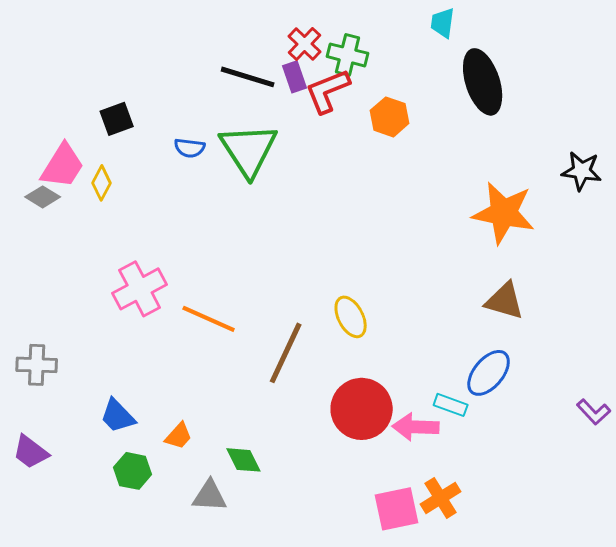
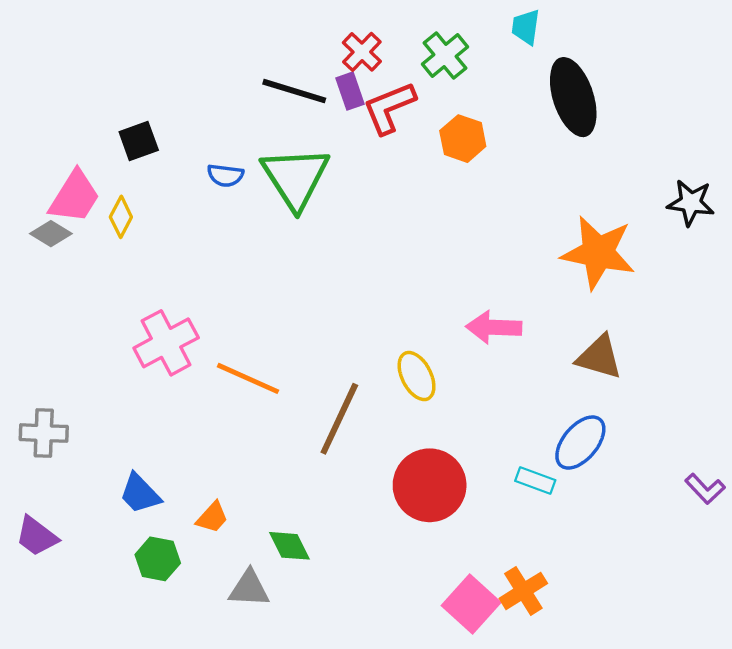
green cross: (348, 55) -> (445, 55), moved, turned 36
pink arrow: (416, 427) -> (494, 327), moved
pink square: (397, 509) -> (471, 604), turned -36

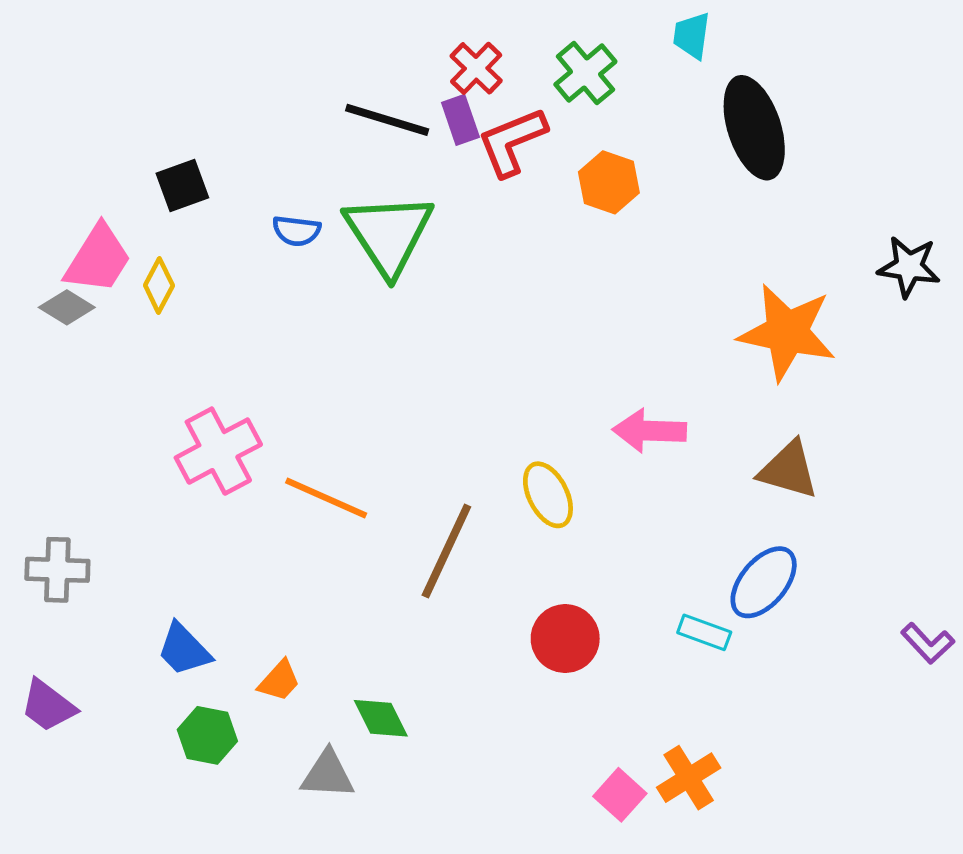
red circle: (430, 485) -> (565, 639), size x0.7
pink square: (471, 604) -> (620, 795), size x0.7

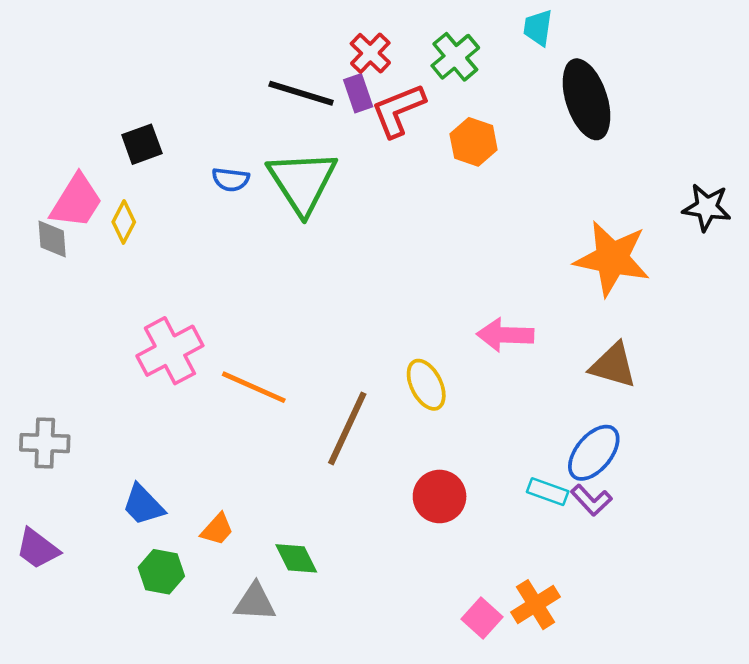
gray diamond: (67, 307) -> (52, 239), turned 54
purple L-shape: (928, 643) -> (591, 500), moved

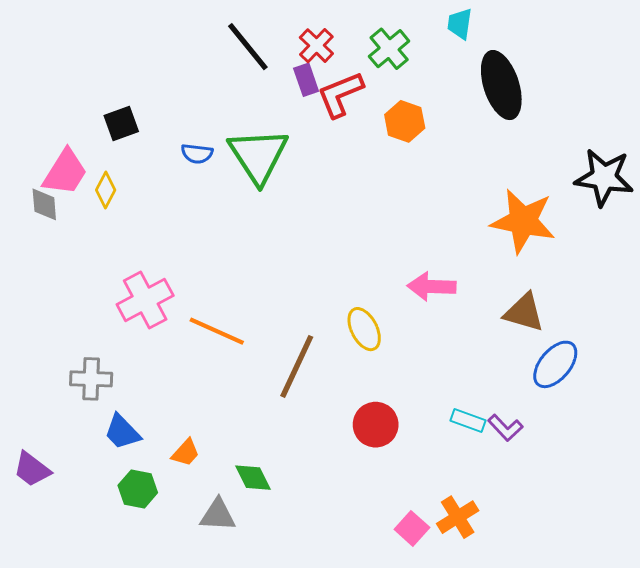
black line: (301, 93) -> (248, 47), moved, turned 34
black star: (707, 207) -> (604, 177), size x1.4
gray cross: (45, 443) -> (91, 379), moved
blue ellipse: (594, 453) -> (555, 364), moved

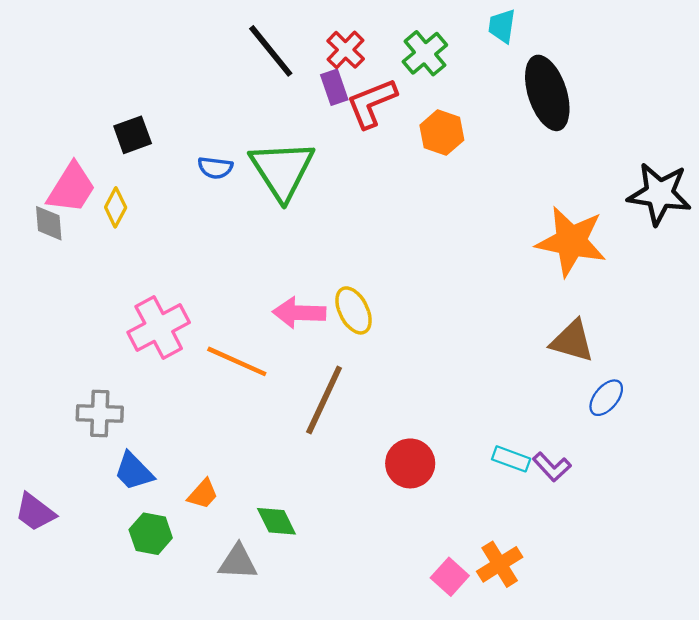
pink arrow: (432, 287) -> (299, 313), moved
yellow ellipse: (364, 329) -> (354, 310), moved
blue ellipse: (555, 364) -> (606, 398), size x0.7

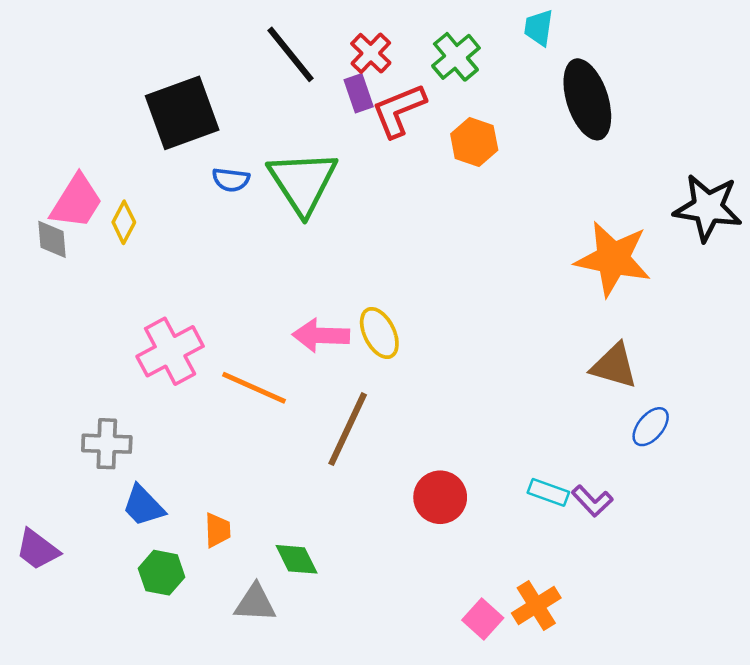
black square: (133, 135) -> (182, 113), moved, size x1.8
orange trapezoid: (203, 494) -> (218, 530), turned -44

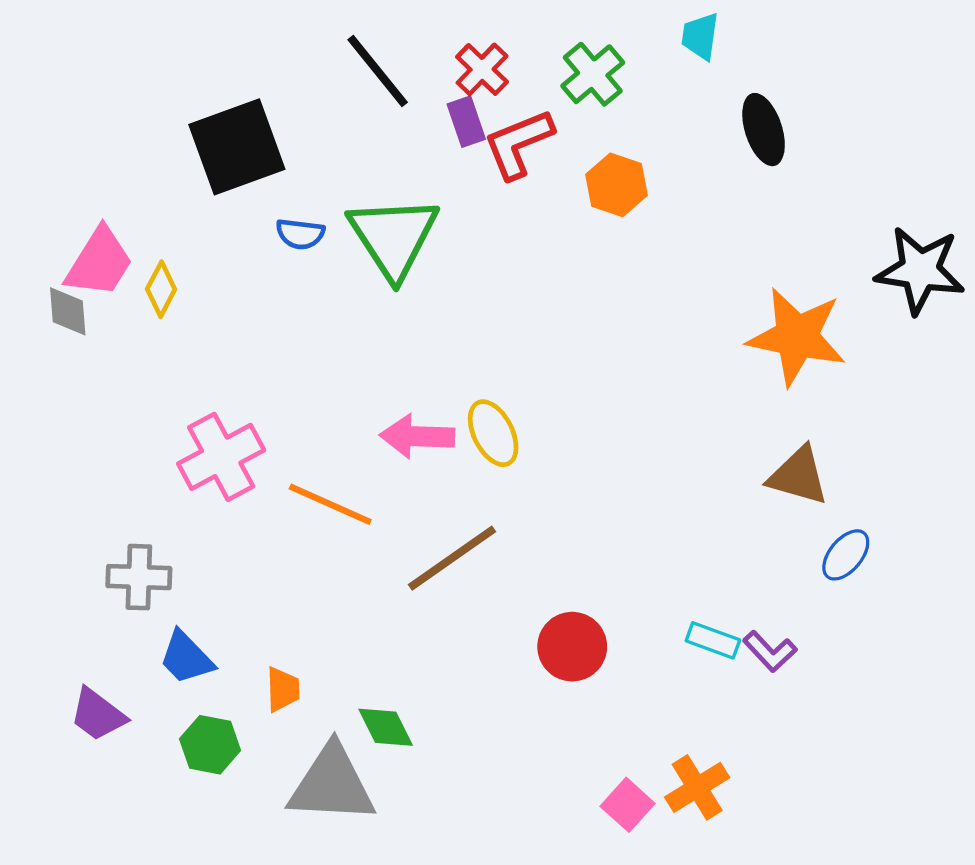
black ellipse: (587, 99) -> (764, 130), size x0.7
brown line: (348, 429) -> (452, 558), turned 30
purple trapezoid: (37, 550) -> (98, 715), moved
gray triangle: (255, 603) -> (332, 784), size x1.6

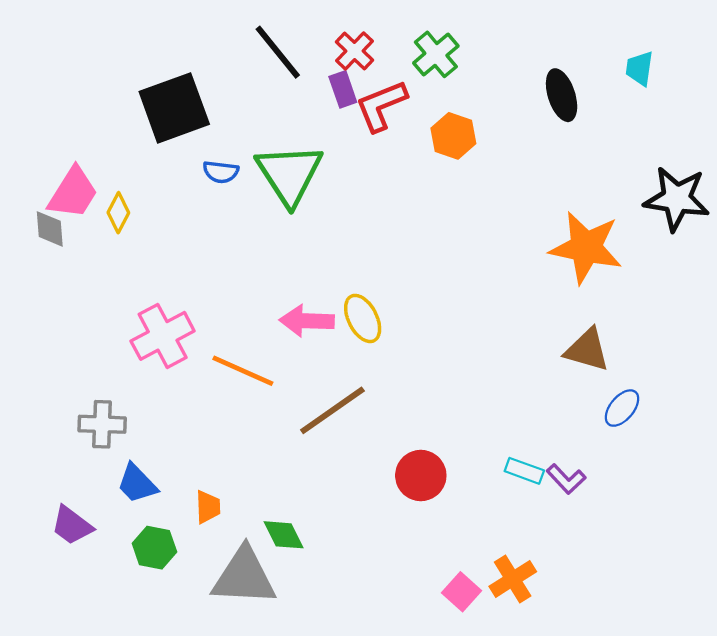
cyan trapezoid: (700, 36) -> (639, 68), moved

